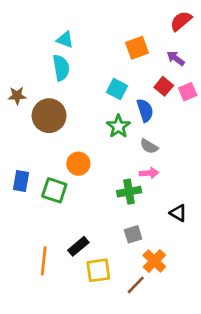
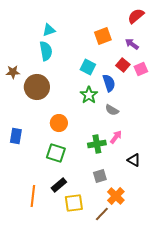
cyan triangle: (65, 40) -> (49, 30), turned -40
pink arrow: (149, 173) -> (116, 137), moved, turned -48
green square: (54, 190) -> (56, 153), moved

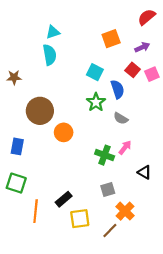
purple arrow: (132, 44) -> (142, 47), turned 120
brown circle: (37, 87) -> (40, 111), moved
green cross: (97, 144) -> (105, 155), turned 30
green square: (56, 153) -> (16, 183), moved

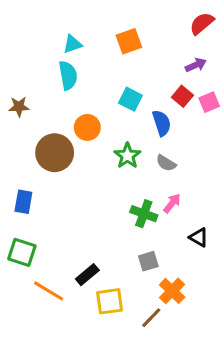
orange square: (111, 39) -> (129, 41), moved
green star: (96, 102) -> (127, 156), moved
orange circle: (64, 132) -> (87, 127), moved
orange line: (36, 211) -> (49, 291), turned -65

